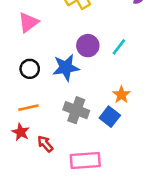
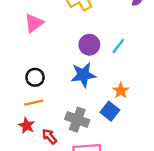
blue star: (66, 68) -> (83, 75), moved
black circle: (30, 69) -> (35, 77), moved
gray cross: (76, 110) -> (77, 120), moved

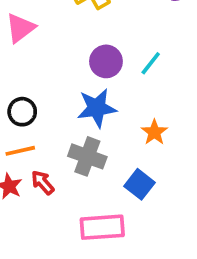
blue square: (110, 111) -> (140, 184), moved
gray cross: (77, 120) -> (87, 156), moved
red arrow: (49, 136) -> (43, 182), moved

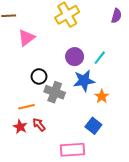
blue star: (97, 108) -> (84, 81), moved
black circle: (22, 112) -> (39, 76), moved
gray cross: (87, 156) -> (55, 92), moved

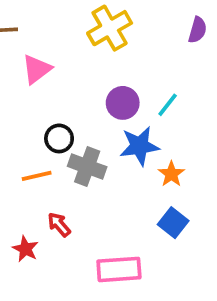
orange line: (26, 107) -> (37, 176), moved
blue square: (93, 126) -> (173, 223), moved
red star: (20, 127) -> (25, 249), moved

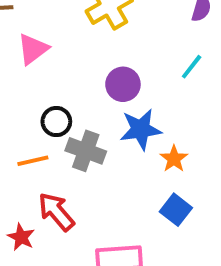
cyan line: (168, 105) -> (192, 67), moved
red arrow: (59, 225) -> (56, 212), size x1.5

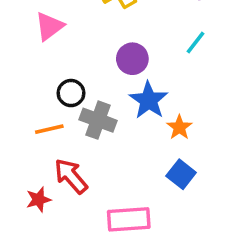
blue star: (141, 129) -> (149, 100), turned -30
red star: (21, 237) -> (39, 200), turned 30

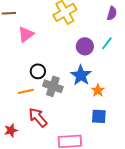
purple circle: (132, 59) -> (85, 46), moved
blue square: (181, 174) -> (99, 116), turned -35
red star: (39, 200) -> (11, 130), moved

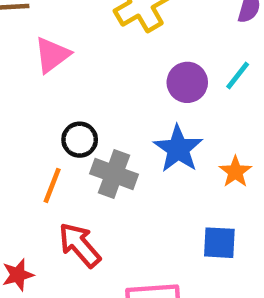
orange star: (98, 90) -> (235, 172), moved
orange line: (26, 91) -> (52, 185), turned -56

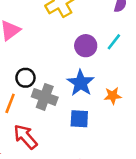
orange star: (235, 172) -> (113, 96), turned 30
blue square: (219, 243) -> (79, 119), moved

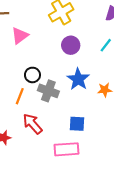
purple circle: (86, 46) -> (71, 45), moved
blue square: (79, 119) -> (77, 124), moved

